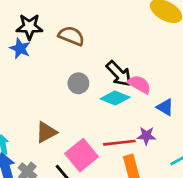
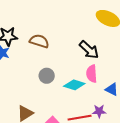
black arrow: (119, 74) -> (89, 50), moved
pink semicircle: (139, 84) -> (92, 74), turned -120

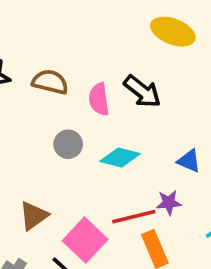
pink semicircle: (92, 74) -> (99, 99), moved

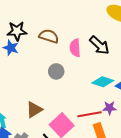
cyan diamond: (120, 157) -> (103, 82), moved

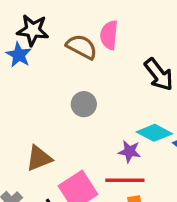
pink semicircle: (75, 48) -> (109, 35), moved
purple star: (109, 108) -> (129, 151), moved

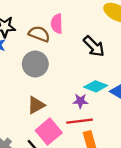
gray circle: (84, 104) -> (35, 64), moved, size x1.5
brown triangle: (39, 158) -> (36, 105), moved

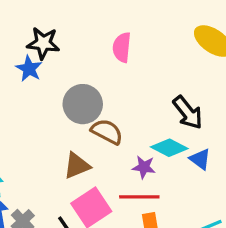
brown semicircle: (39, 34) -> (107, 132), moved
black arrow: (94, 46) -> (188, 113), moved

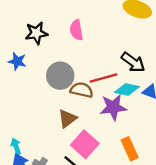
black star: (43, 43) -> (36, 33), moved
purple star: (144, 167) -> (113, 107), size x1.6
red line: (139, 197) -> (104, 78), moved

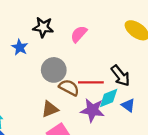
pink semicircle: (76, 30) -> (79, 34), turned 36
cyan diamond: (127, 90) -> (109, 98), turned -50

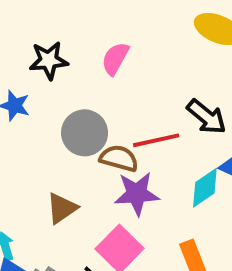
cyan diamond: (109, 98) -> (205, 188), moved
brown triangle: (50, 109) -> (62, 208), moved
purple star: (92, 110) -> (137, 194), moved

